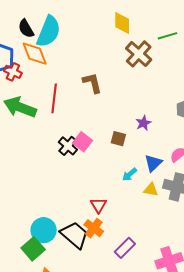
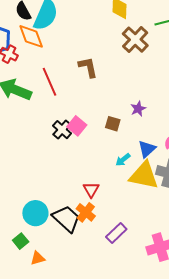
red line: (54, 98) -> (49, 82), turned -32
yellow triangle: (151, 190) -> (144, 175), size x2.0
green square: (33, 249) -> (21, 241), moved, size x0.7

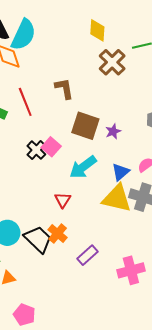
brown square: (113, 124) -> (85, 126), moved, size x1.8
cyan arrow: (123, 160) -> (83, 167), moved, size x1.8
red triangle: (91, 190) -> (63, 200), moved

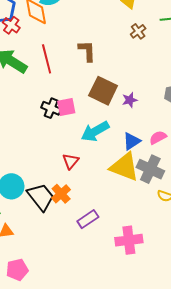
brown cross: (112, 62) -> (138, 31), size x0.6
pink square: (51, 147) -> (66, 107), turned 30
black cross: (36, 150) -> (51, 108), turned -30
pink pentagon: (24, 315) -> (17, 270), turned 30

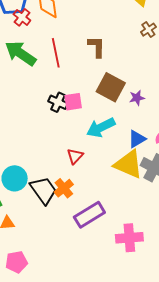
purple rectangle: (88, 219) -> (89, 215), size x1.4

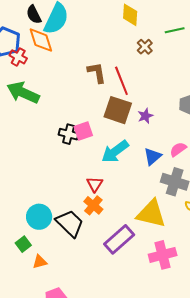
red line: (56, 53) -> (121, 81), moved
yellow triangle: (128, 164) -> (151, 214), moved
orange cross: (64, 188) -> (93, 205), moved

